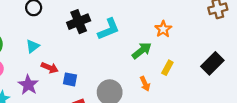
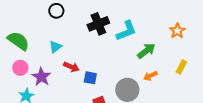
green arrow: (142, 51) -> (146, 51), moved
orange arrow: (145, 84) -> (150, 76), moved, turned 88
purple star: (28, 85) -> (41, 77), moved

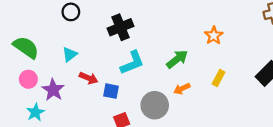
cyan L-shape: (126, 31) -> (132, 63), moved

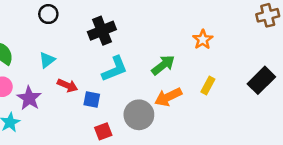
orange arrow: (182, 89) -> (168, 97), size x1.5

